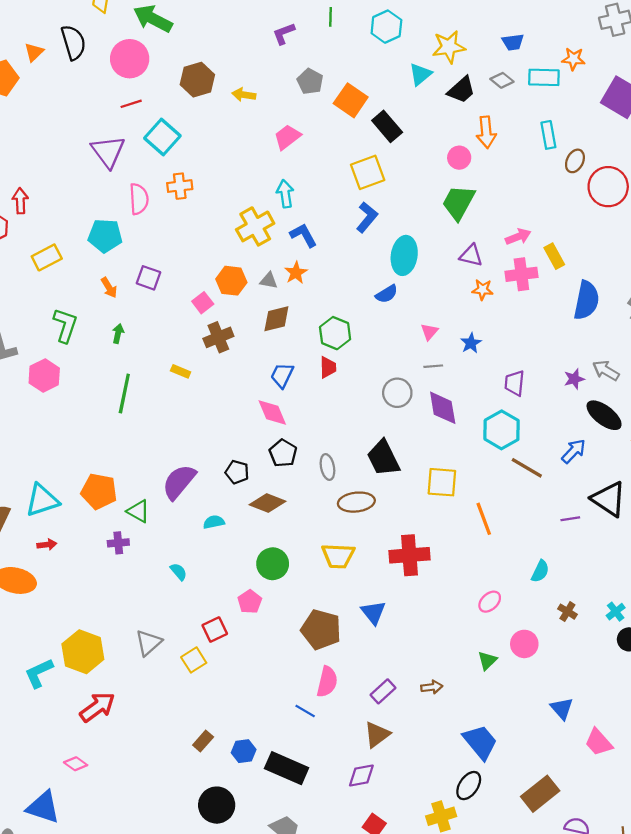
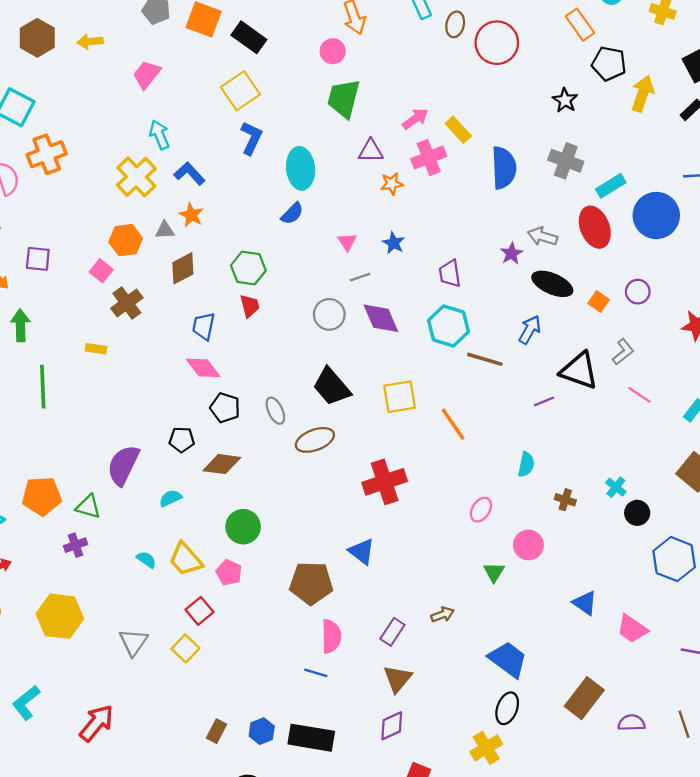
orange cross: (180, 186) -> (47, 154), size x1.4
green arrow: (118, 334) -> (20, 325), size x1.5
yellow trapezoid: (338, 556) -> (186, 559), moved, turned 60
yellow hexagon: (83, 652) -> (60, 616), moved

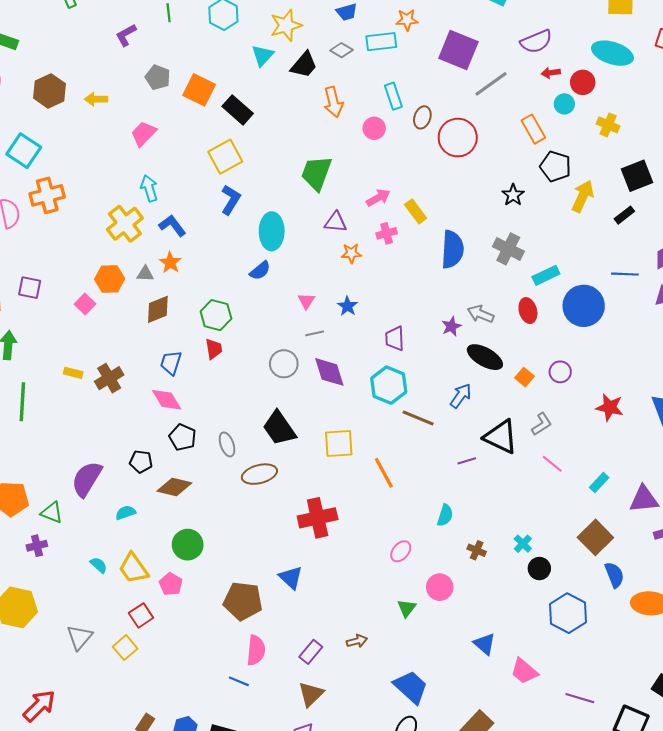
pink circle: (333, 51) -> (374, 128), moved
pink cross: (429, 157) -> (387, 233), size x0.7
red ellipse: (595, 227) -> (528, 311), size x0.7
brown cross: (127, 303) -> (109, 378), moved

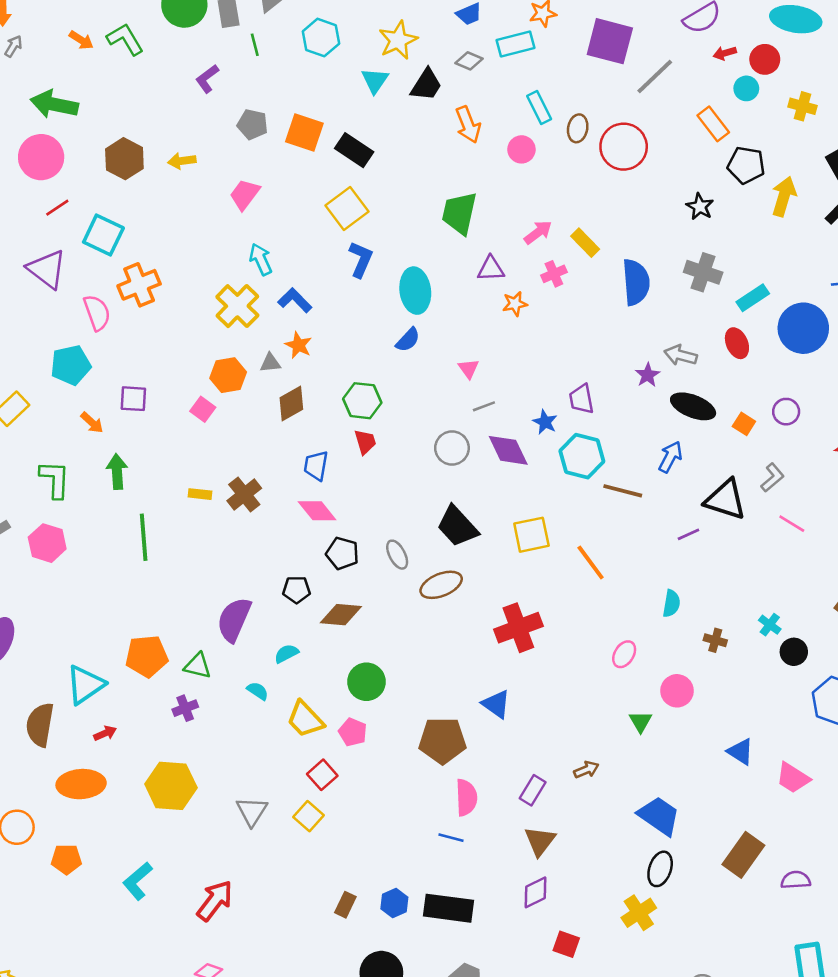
blue star: (348, 306) -> (545, 422), moved
cyan semicircle: (99, 565) -> (258, 691), moved

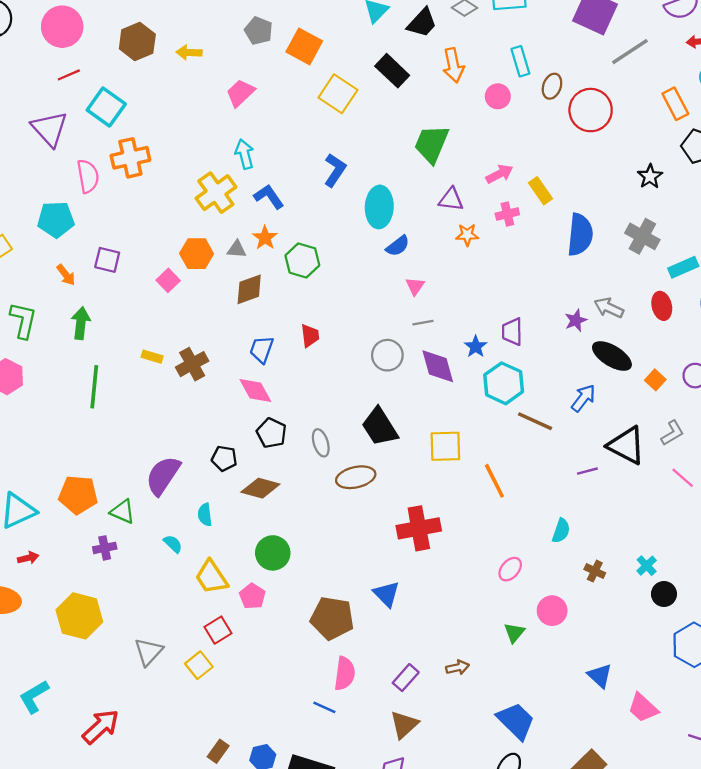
black rectangle: (354, 150) -> (392, 71), moved
yellow square: (347, 208) -> (338, 94), moved, turned -30
blue semicircle: (408, 340) -> (398, 246), moved
green hexagon: (362, 401) -> (302, 260), moved
cyan semicircle: (286, 654) -> (205, 515), turned -80

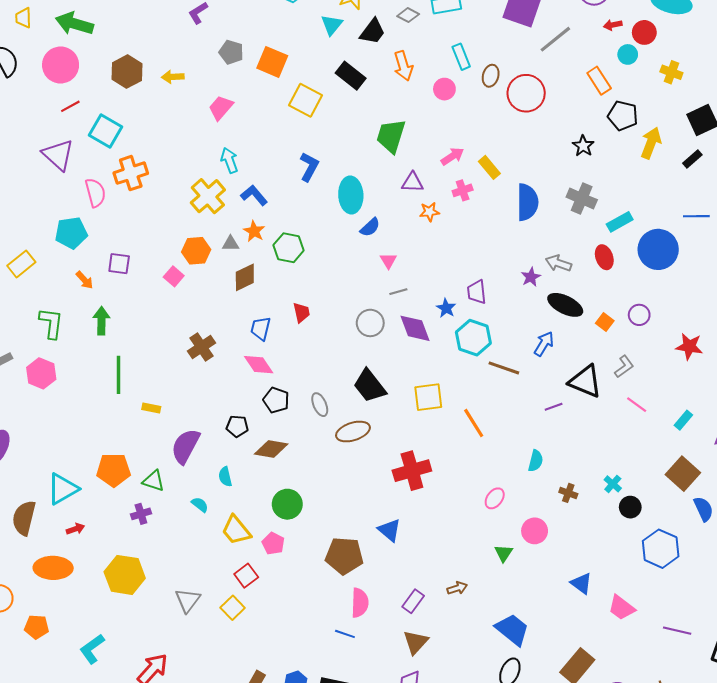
yellow rectangle: (152, 357) -> (151, 408), moved

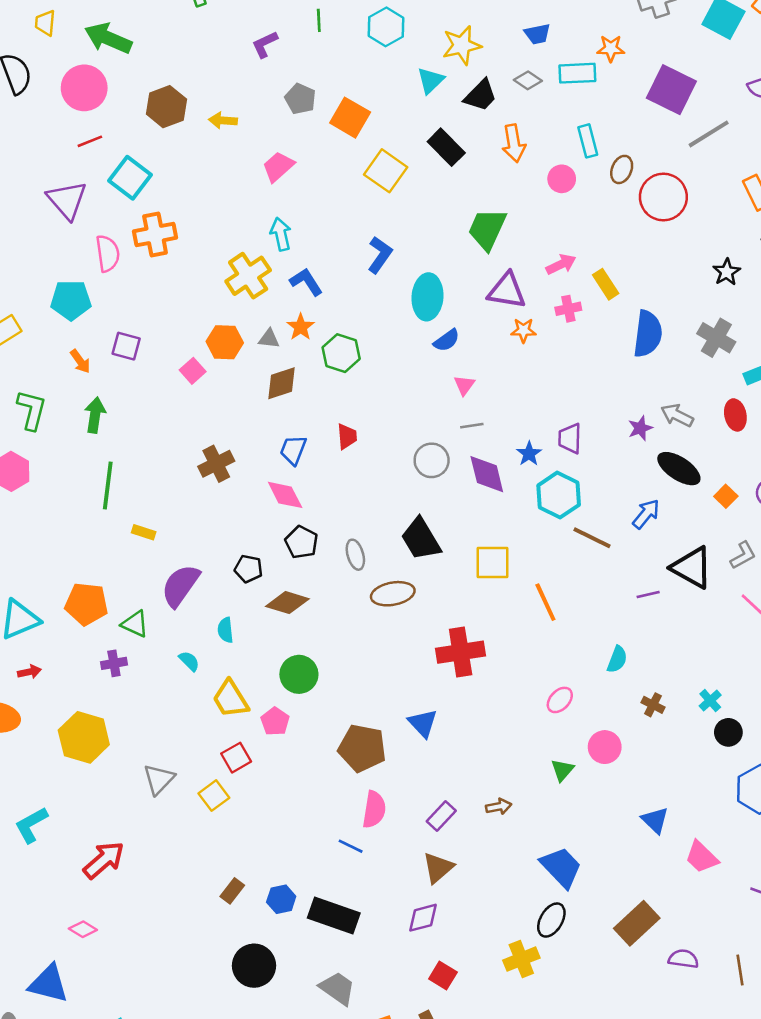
purple triangle: (412, 182) -> (507, 291), size x1.4

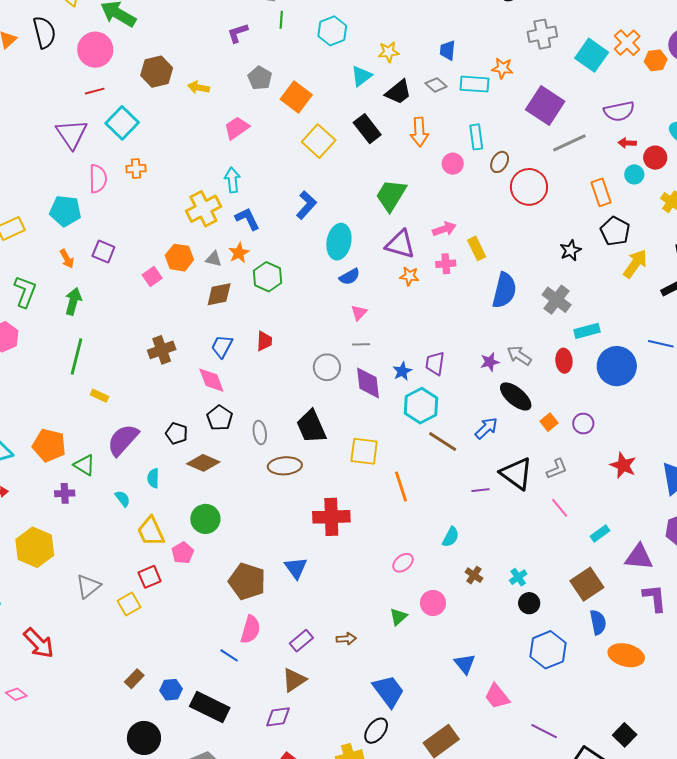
blue trapezoid: (537, 34) -> (448, 50), turned 100
yellow star: (462, 45) -> (389, 52), size x0.7
orange cross: (155, 235) -> (136, 169), size x0.6
red arrow: (104, 860) -> (39, 643), turned 80

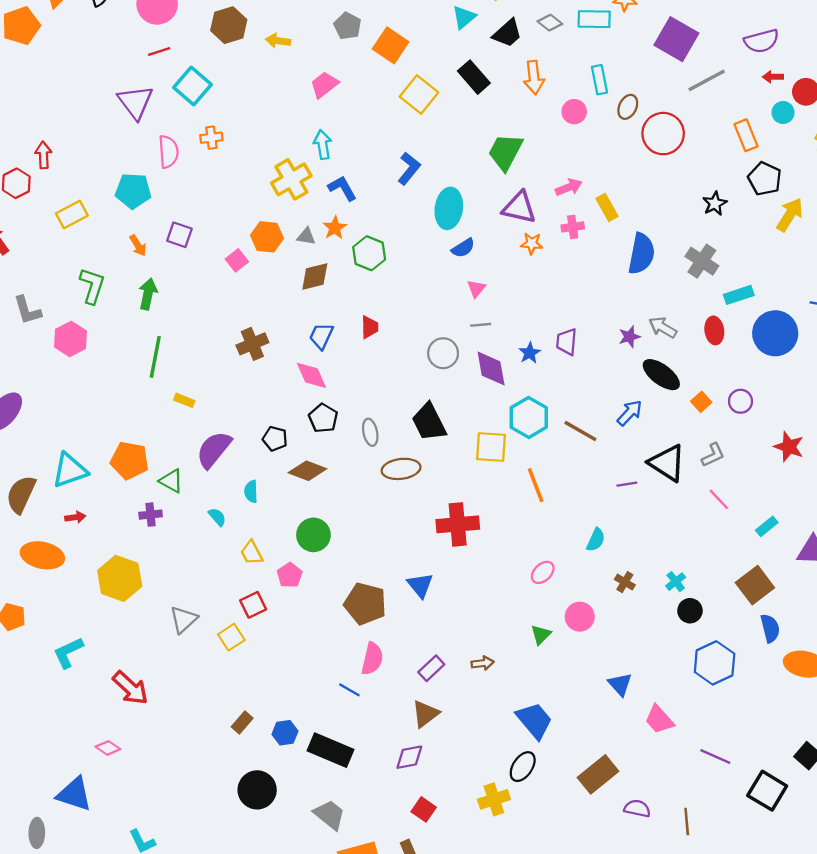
cyan hexagon: (421, 406) -> (529, 417), moved
yellow trapezoid: (151, 531) -> (252, 553), size x0.7

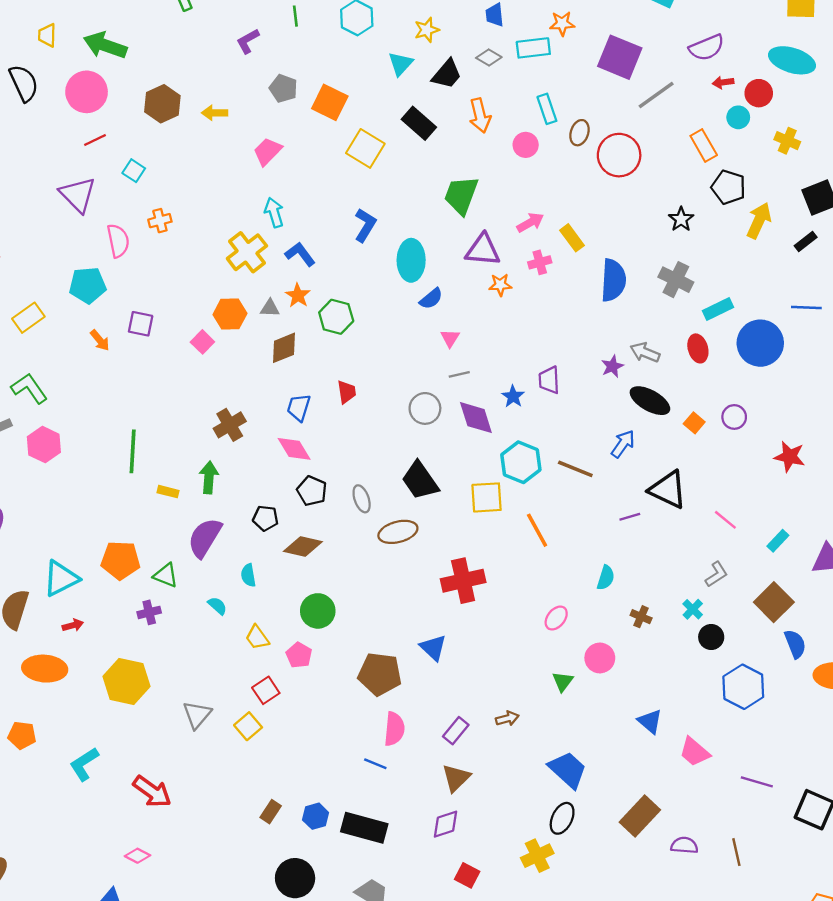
cyan square: (192, 86) -> (134, 171), size x0.6
green L-shape: (92, 286) -> (29, 388), moved, turned -45
green arrow: (148, 294) -> (209, 477), moved
gray L-shape: (713, 455) -> (716, 574), moved

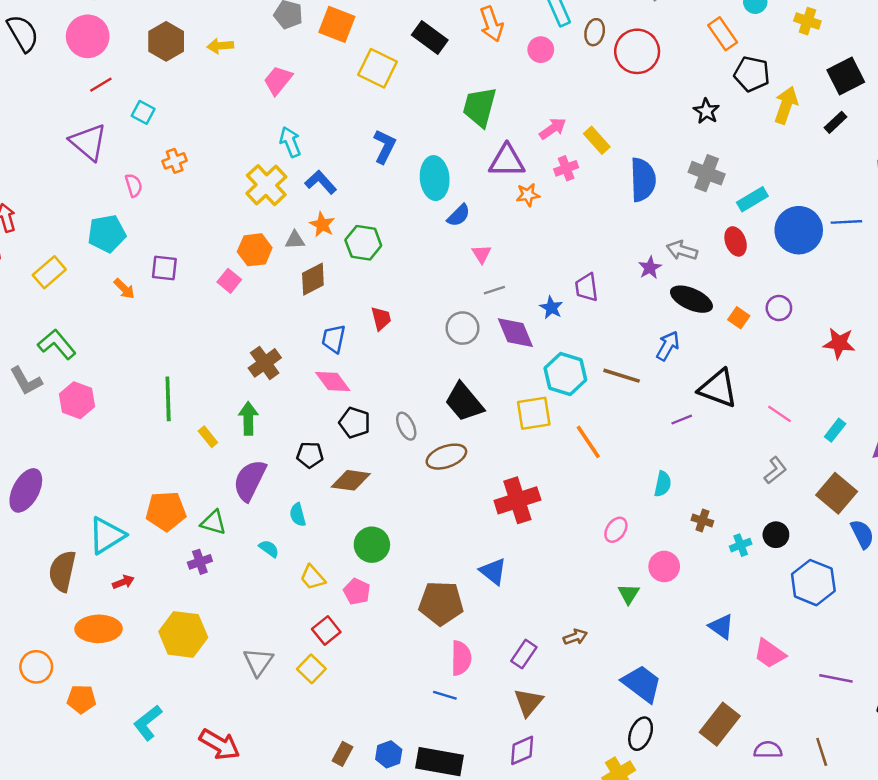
pink semicircle: (118, 241) -> (134, 185), size x0.7
blue line: (806, 308) -> (846, 222), moved
yellow rectangle: (168, 492) -> (208, 437), turned 42
cyan cross: (693, 609) -> (741, 545), moved, turned 30

